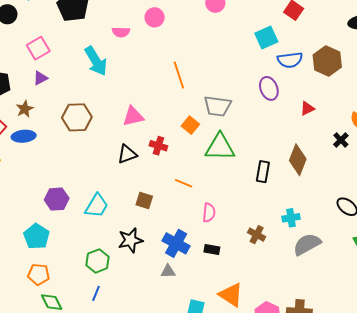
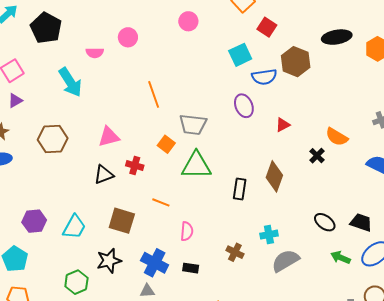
brown hexagon: (327, 61) -> (296, 62), moved
brown square: (144, 201) -> (122, 221), size x1.5

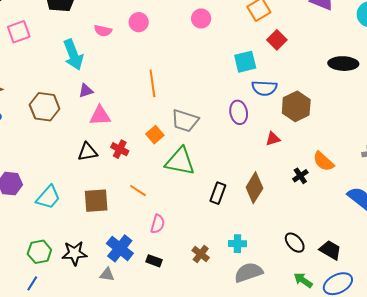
brown hexagon: (296, 62) -> (296, 106), moved
purple triangle: (15, 101) -> (86, 91), moved
brown square: (122, 221) -> (96, 201), turned -32
black star: (109, 261) -> (74, 253), moved

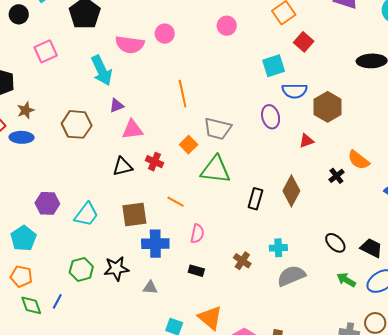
pink semicircle: (103, 31) -> (130, 45), size x1.6
blue cross: (120, 248) -> (155, 244), moved, turned -36
blue line: (32, 283) -> (57, 301), moved

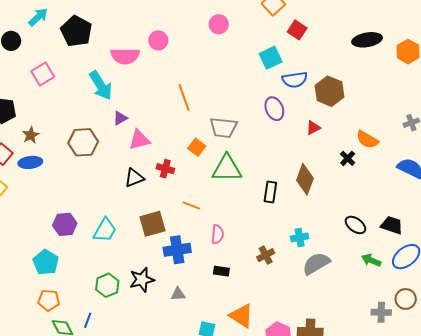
brown cross: (242, 261) -> (266, 255), turned 36

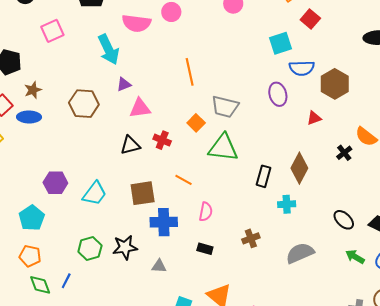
cyan cross: (300, 237) -> (287, 204), moved

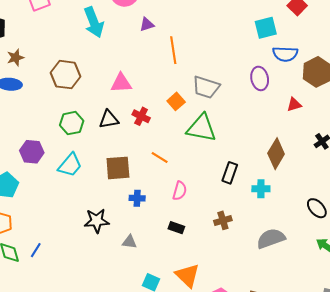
purple triangle: (124, 84) -> (147, 24), moved
black rectangle: (263, 176) -> (230, 173), moved
blue cross: (164, 222) -> (137, 198), size x0.6
green hexagon: (90, 249) -> (72, 123), moved

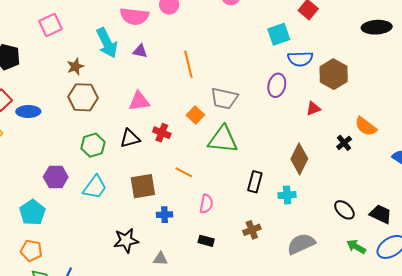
purple triangle: (147, 24) -> (140, 51), moved, turned 35
brown star: (15, 58) -> (75, 67), moved
purple ellipse: (260, 78) -> (277, 85), turned 30

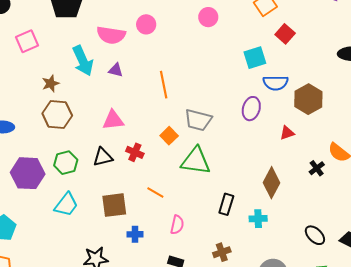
purple hexagon: (56, 177) -> (28, 173), moved, size x1.4

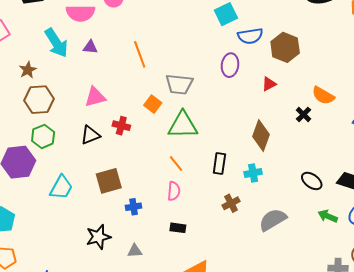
green hexagon: (66, 163) -> (43, 136), moved
orange line: (155, 193) -> (176, 163), moved, turned 30
brown cross: (222, 252) -> (231, 203), moved

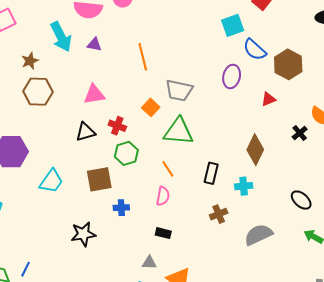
blue semicircle: (250, 36) -> (255, 50), turned 45
green hexagon: (43, 136) -> (126, 153), moved
gray triangle: (135, 251) -> (149, 263), moved

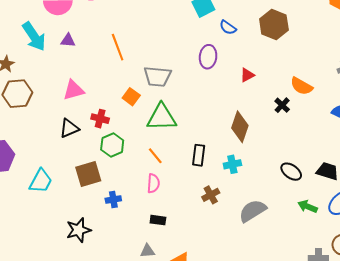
blue semicircle: (255, 50) -> (228, 27), size x0.7
brown hexagon: (288, 64) -> (274, 24), moved

